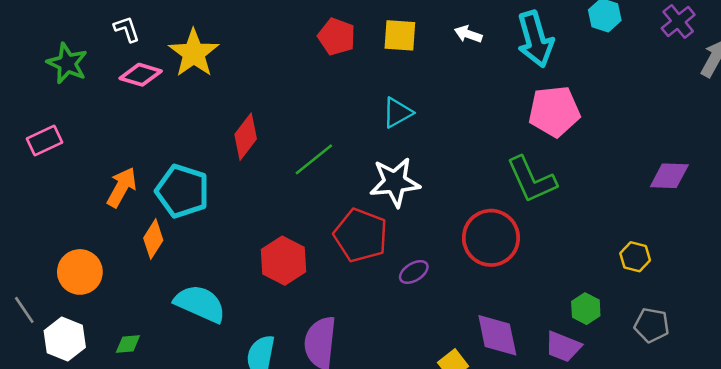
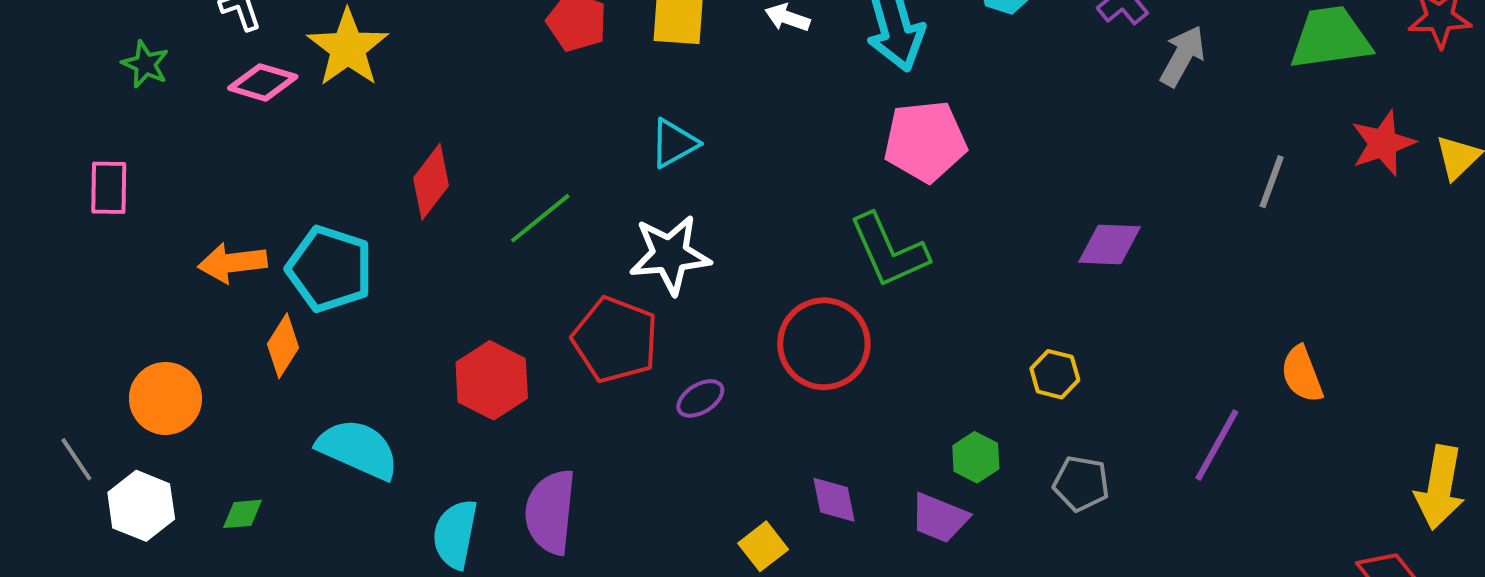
green star: (67, 63) -> (145, 64), size x0.7
pink rectangle: (44, 140) -> (109, 188), turned -64
orange arrow: (122, 187) -> (232, 263), turned -126
purple diamond: (497, 335) -> (834, 500), size x0.7

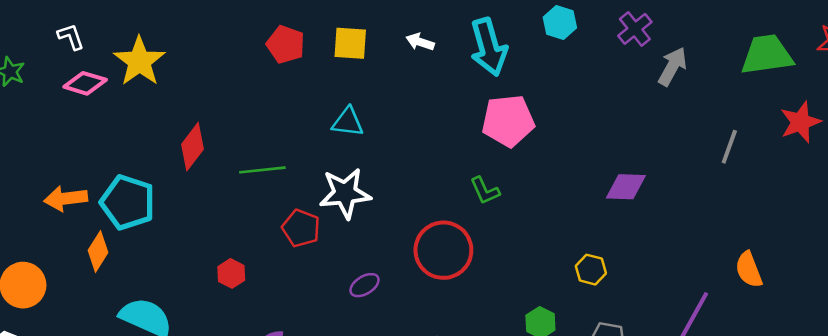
cyan triangle: (674, 143) -> (348, 122), turned 36
green line: (540, 218) -> (262, 170), turned 33
green L-shape: (889, 251) -> (485, 191), size x0.6
red pentagon: (615, 340) -> (301, 228), moved, size x0.7
red hexagon: (492, 380) -> (231, 273), size x0.6

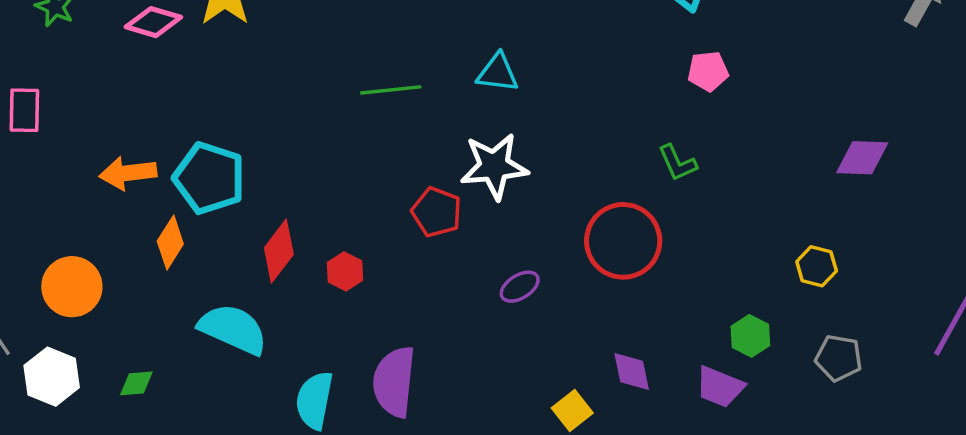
pink pentagon: (508, 121) -> (708, 71), size x0.6
red diamond: (192, 147) -> (279, 251), moved
green line: (262, 170) -> (391, 90), moved

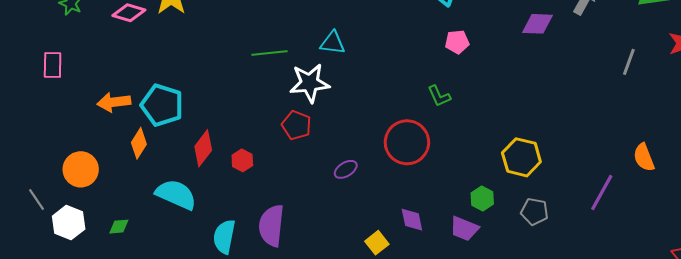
purple diamond: (862, 158) -> (537, 24), moved
white star: (494, 166) -> (310, 83), moved
yellow hexagon: (817, 266) -> (521, 157), size x1.6

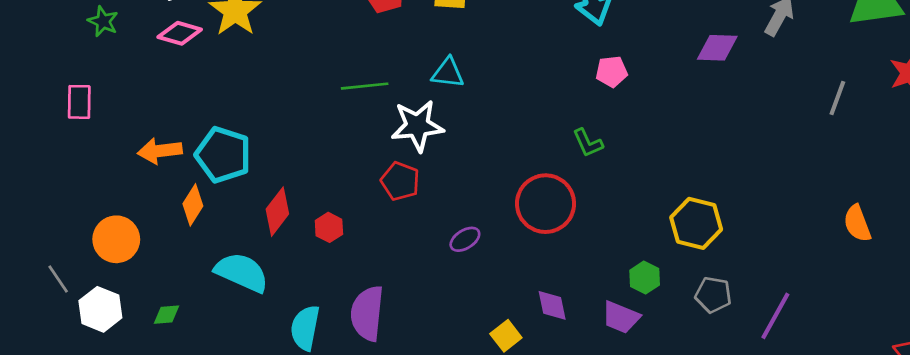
purple line: (602, 192) -> (775, 316), moved

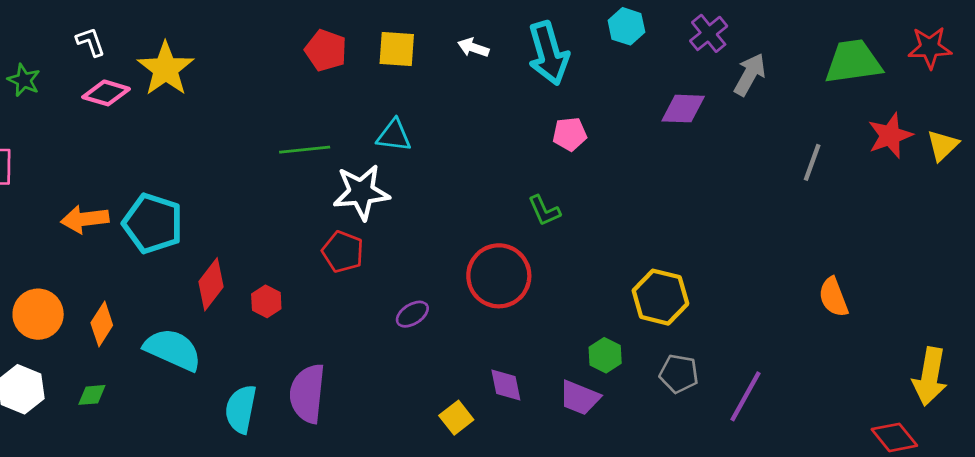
orange diamond: (193, 205) -> (102, 324), moved

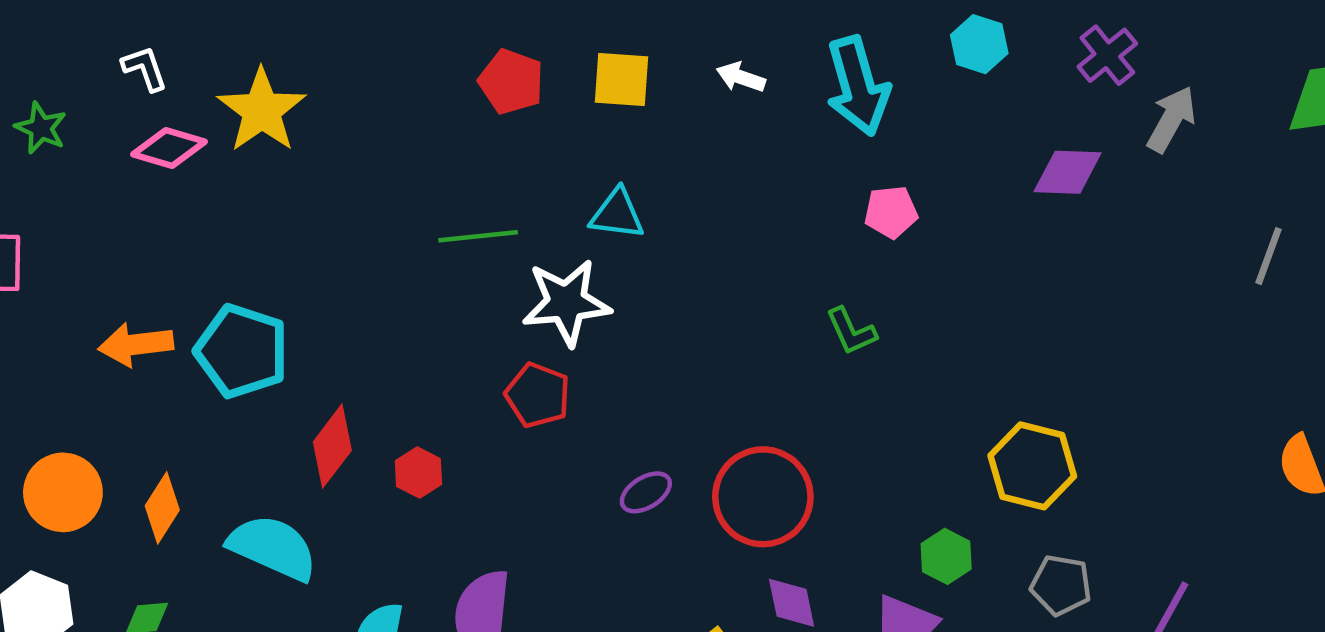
red circle: (499, 276) -> (763, 497), moved

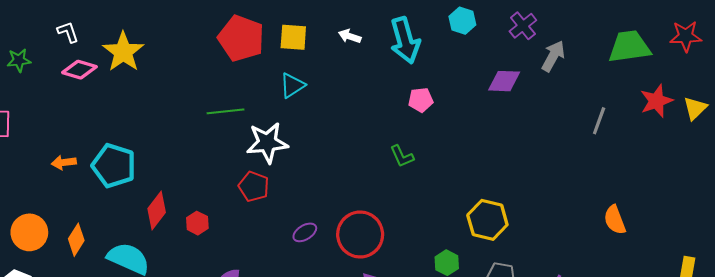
red pentagon: (511, 82) -> (241, 38), size x1.5
green star: (41, 128) -> (19, 60), turned -30
cyan triangle: (617, 214) -> (292, 85), moved, turned -40
orange arrow: (136, 344) -> (64, 162), size x0.7

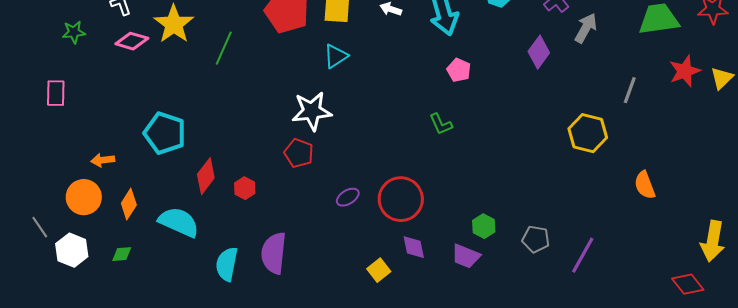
purple diamond: (504, 81) -> (539, 52), turned -56
pink pentagon: (421, 100) -> (459, 70), turned 30
green line: (226, 111) -> (224, 48), moved, turned -60
orange arrow: (64, 162) -> (103, 160), moved
yellow hexagon: (487, 220) -> (588, 133), moved

